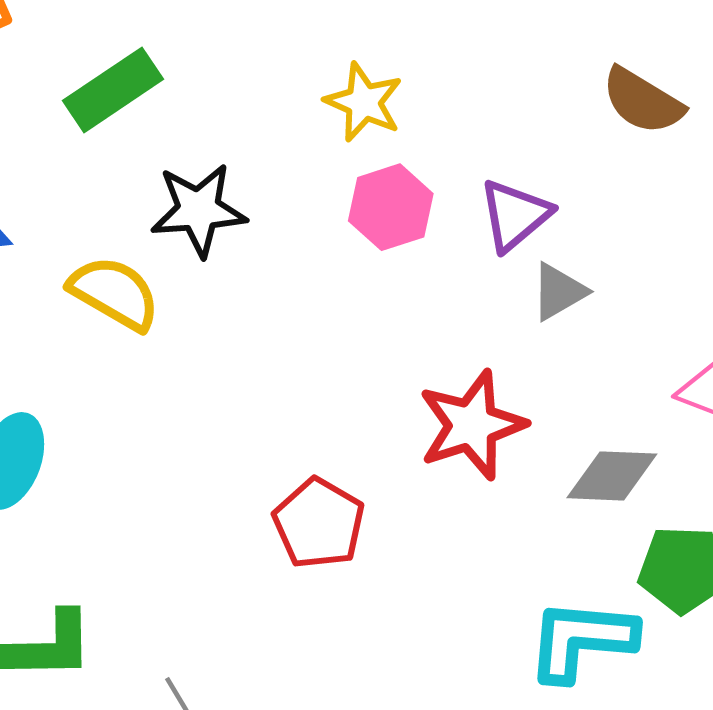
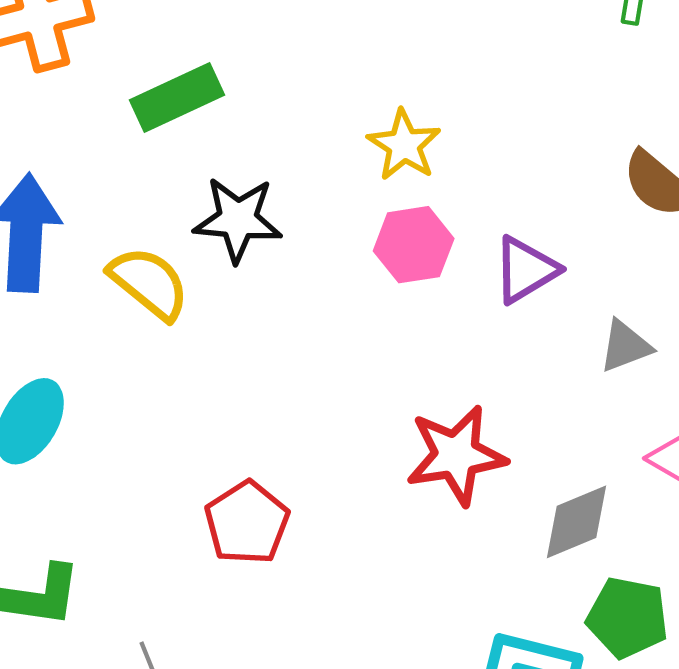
gray triangle: (559, 292) -> (625, 346), moved
gray diamond: (612, 476) -> (576, 522), turned -34
red pentagon: (319, 523) -> (247, 523), moved

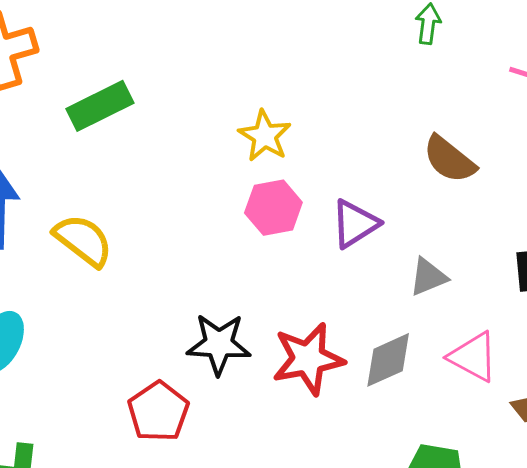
black star: (238, 219) -> (219, 344), moved
gray diamond: (576, 522) -> (388, 360), moved

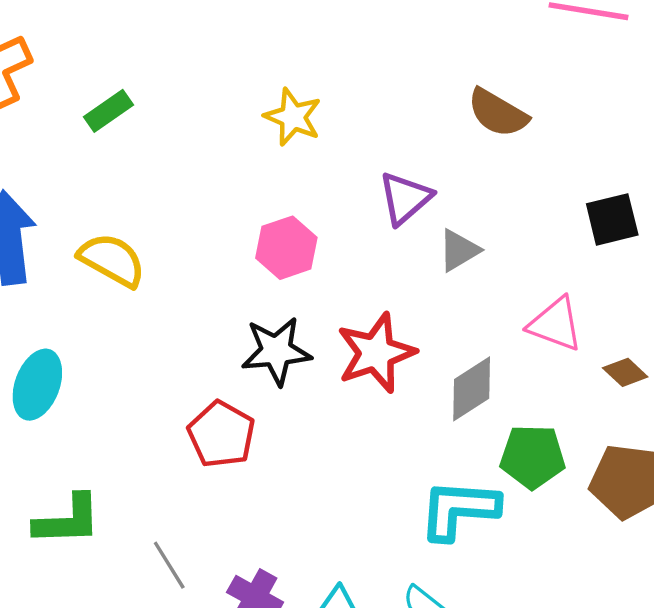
green rectangle: (100, 106) -> (109, 111), size x0.7
pink hexagon: (273, 208) -> (286, 248), moved
gray triangle: (428, 277) -> (459, 250), moved
gray diamond: (388, 360) -> (472, 389), moved

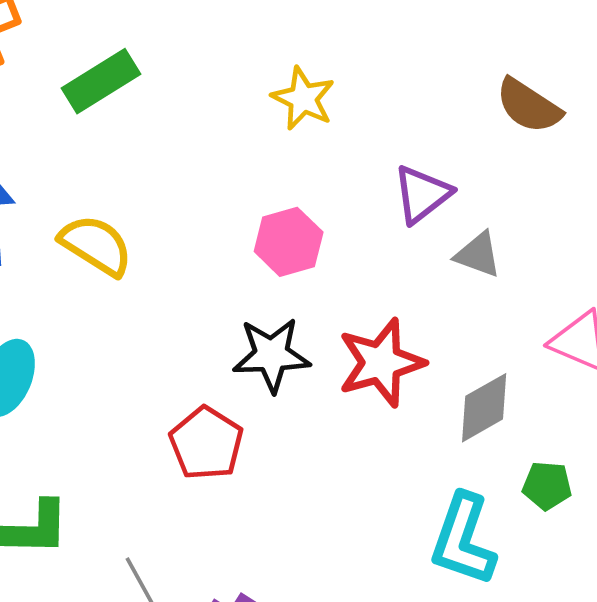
green rectangle: (109, 111) -> (101, 81), size x1.4
gray triangle: (459, 250) -> (478, 255), turned 48
green pentagon: (532, 457) -> (547, 486), size x0.7
cyan L-shape: (459, 510) -> (463, 540), turned -78

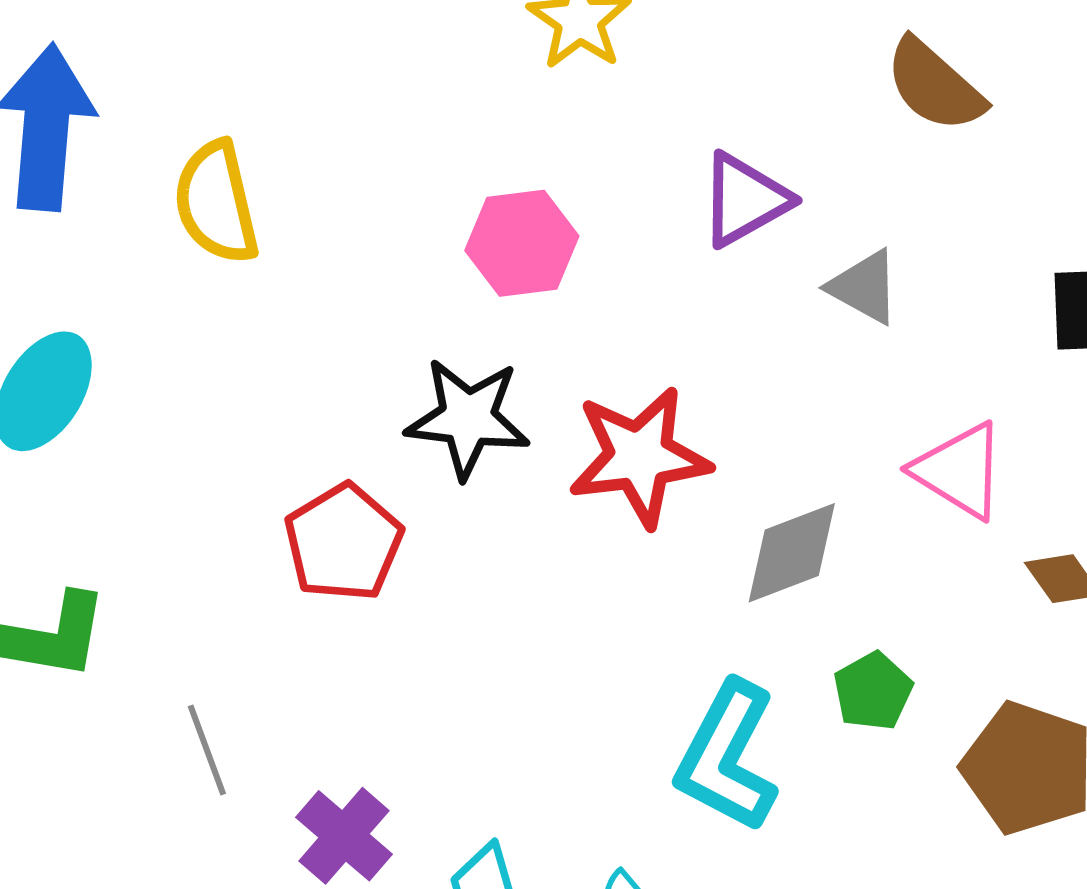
yellow semicircle: (96, 245) -> (216, 203), turned -144
gray triangle: (478, 255) -> (864, 287), moved
green pentagon: (547, 486) -> (873, 691), turned 30

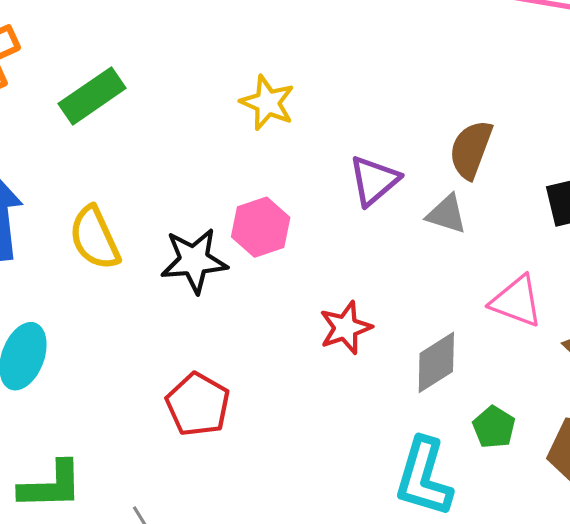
brown semicircle: (935, 85) -> (471, 149), moved, turned 80
black star: (468, 418) -> (194, 261), moved
red star: (639, 457) -> (346, 328), size x0.7

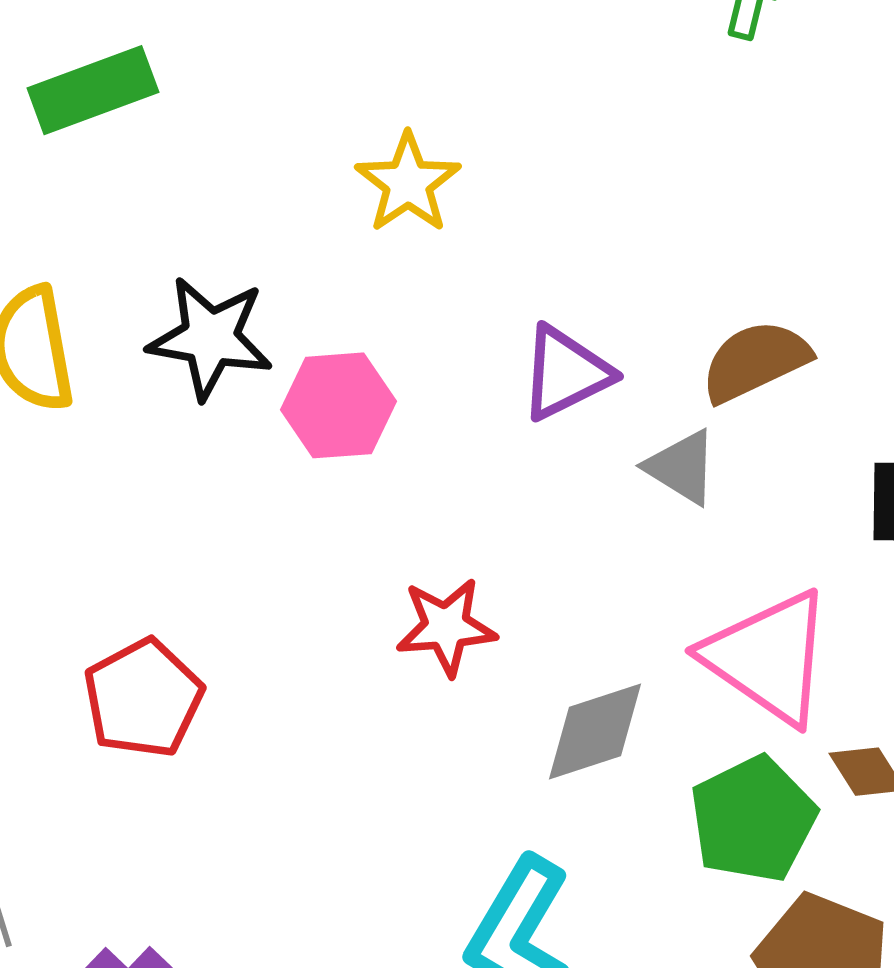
brown semicircle: (471, 149) -> (755, 361), turned 30
black star: (194, 261) -> (210, 338), moved
pink triangle: (516, 301) -> (768, 657), size x1.4
green pentagon: (494, 427) -> (753, 819), moved, size x1.6

